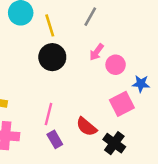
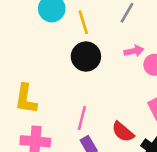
pink arrow: (97, 52) -> (134, 51), turned -138

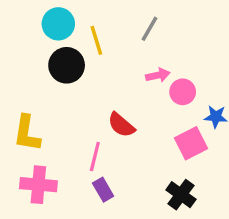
black circle: (86, 57) -> (67, 65), moved
red semicircle: (123, 132) -> (121, 125), moved

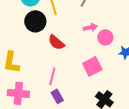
red semicircle: (121, 125) -> (56, 42), moved
pink square: (191, 143) -> (92, 66), moved

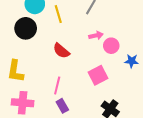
black circle: (35, 21) -> (26, 28), moved

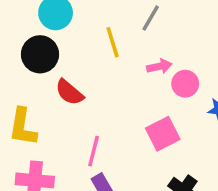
yellow line: (58, 14) -> (113, 42), moved
red semicircle: (61, 51) -> (69, 92), moved

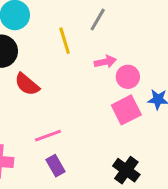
pink square: (163, 134) -> (126, 110), moved
pink line: (94, 151) -> (48, 136), turned 56

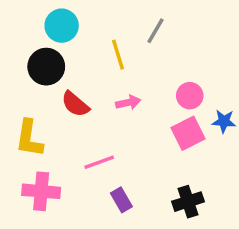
pink arrow: (105, 62) -> (128, 102), moved
purple rectangle: (56, 166) -> (121, 200), moved
black cross: (126, 170) -> (188, 202), turned 36

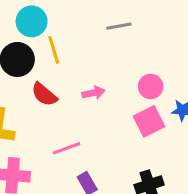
gray line: (156, 31) -> (119, 26), turned 50
yellow line: (118, 55) -> (54, 50), moved

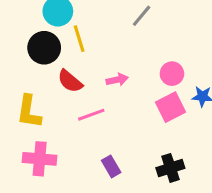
gray line: (119, 26) -> (142, 16), turned -40
pink line: (67, 148) -> (91, 115), moved

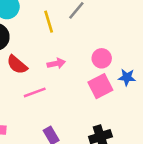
yellow line: (79, 39) -> (49, 22), moved

